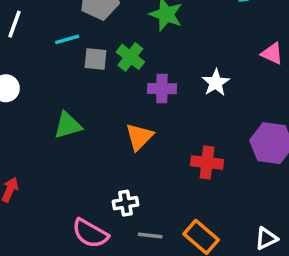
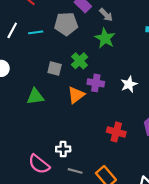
cyan line: (67, 39) -> (36, 32), moved
gray square: (96, 59) -> (55, 68), moved
orange triangle: (139, 137) -> (76, 95), moved

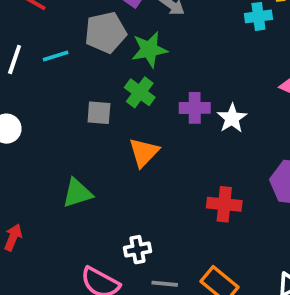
green star: (105, 38) -> (149, 50), moved, turned -30
purple cross: (96, 83) -> (195, 108), moved
green triangle: (35, 97) -> (77, 193), moved

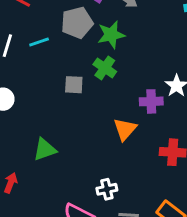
purple cross: (195, 108) -> (151, 101), moved
orange triangle: (144, 152) -> (125, 129), moved
green triangle: (77, 193) -> (45, 149), moved

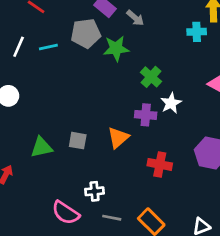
green cross: (105, 68) -> (151, 77), moved
gray square: (74, 85) -> (78, 141), moved

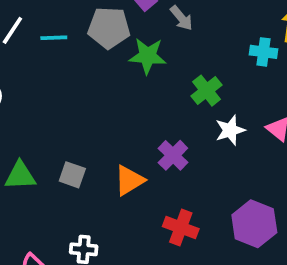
green cross: (151, 77) -> (206, 91), moved
white star: (171, 103) -> (230, 130), moved
purple cross: (146, 115) -> (173, 155), turned 30

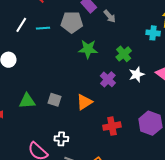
green star: (148, 56) -> (88, 49), moved
purple cross: (173, 155) -> (108, 79), moved
red cross: (181, 228) -> (112, 126), turned -30

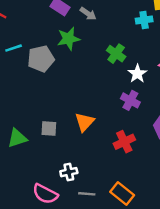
gray pentagon: (72, 22) -> (41, 59), moved
green star: (88, 49) -> (68, 39), moved
purple cross: (108, 79) -> (130, 100), moved

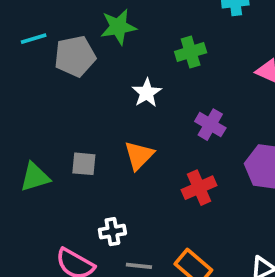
green cross: (116, 54) -> (191, 52), turned 36
white star: (137, 74) -> (147, 93), moved

